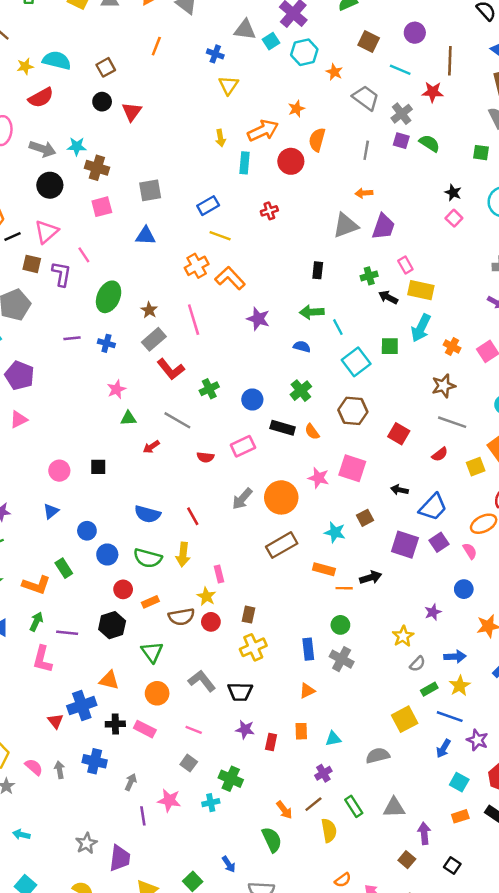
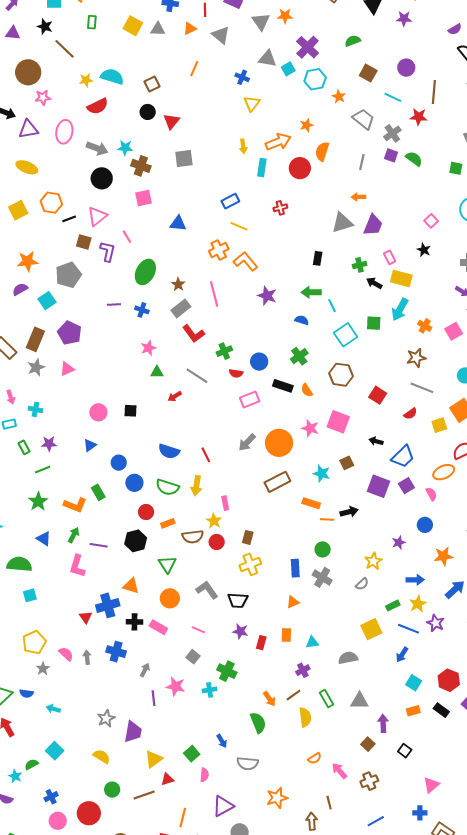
gray square: (150, 190) -> (184, 158), moved
black star: (453, 193) -> (424, 250), moved
red semicircle: (205, 457) -> (236, 373), moved
gray semicircle: (417, 664) -> (362, 584), moved
purple star: (477, 740) -> (436, 623), moved

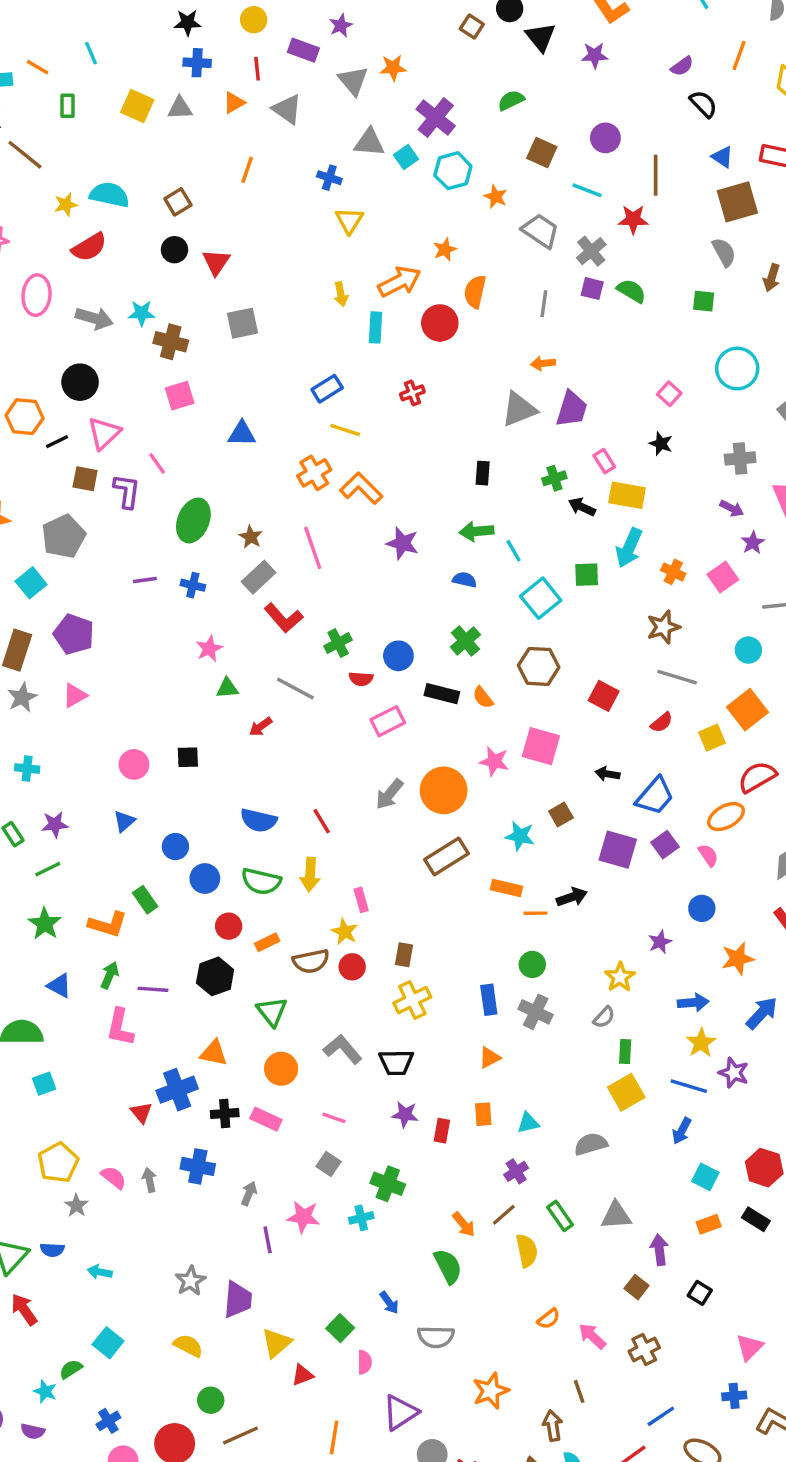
black circle: (102, 178) -> (80, 382), moved
green rectangle: (393, 605) -> (625, 1051), moved, turned -56
brown line: (144, 795) -> (240, 1436), moved

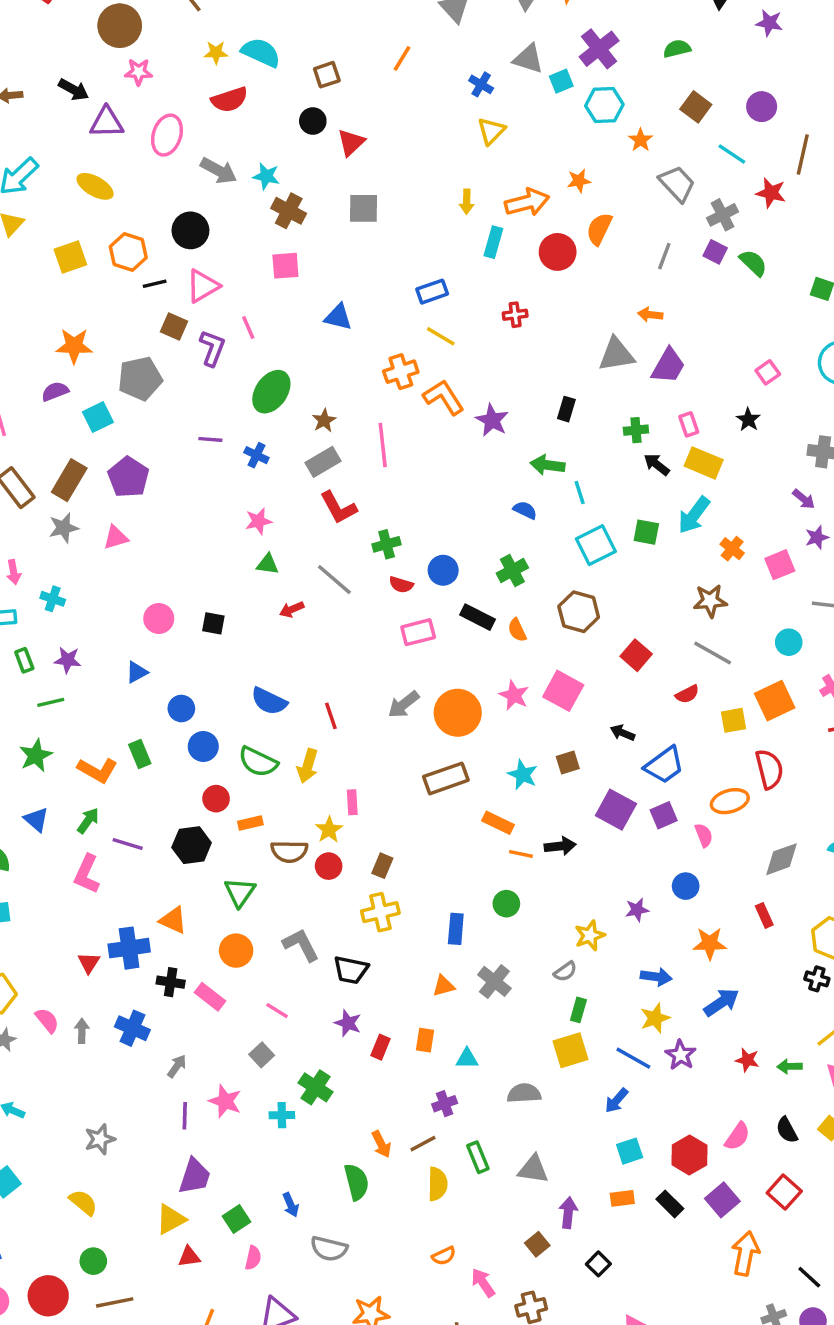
purple star: (402, 543) -> (492, 420), moved
red semicircle: (757, 777) -> (769, 769), turned 93
gray cross: (536, 1012) -> (494, 981), moved
cyan square: (705, 1177) -> (630, 1151), turned 32
purple trapezoid: (238, 1300) -> (195, 1176), moved

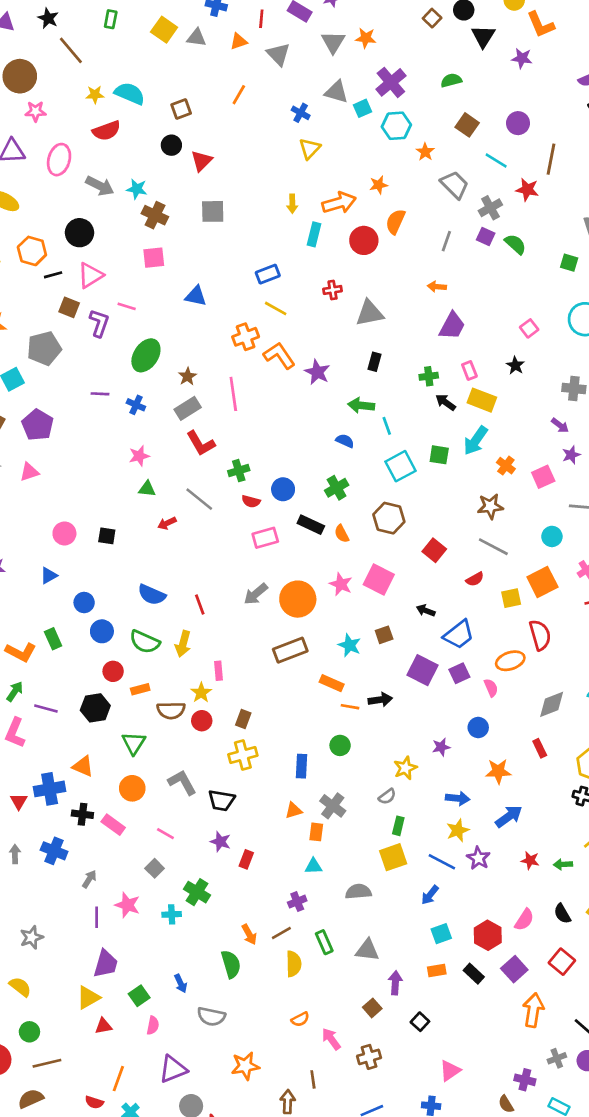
pink line: (248, 328) -> (127, 306), turned -48
gray triangle: (616, 354) -> (370, 313), moved
orange rectangle: (425, 1040) -> (316, 832), moved

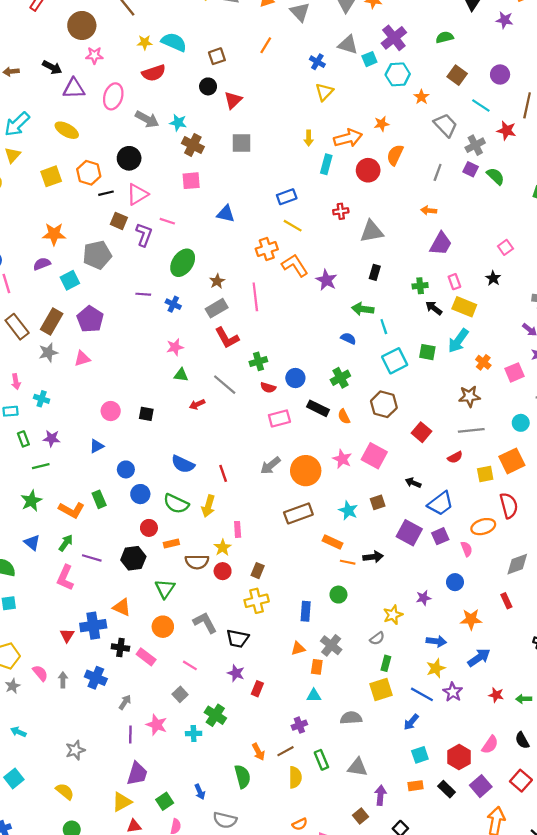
gray line: (493, 547) -> (471, 430), turned -35

